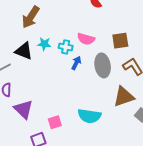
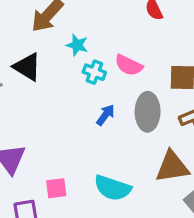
cyan star: (44, 44) -> (77, 45), moved
blue arrow: (76, 63) -> (105, 115), moved

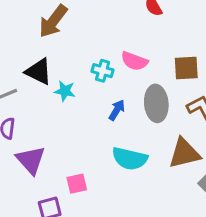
cyan star: (77, 45) -> (65, 91), moved
cyan semicircle: (113, 188) -> (130, 159), moved

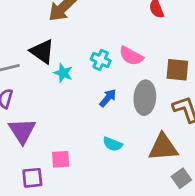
cyan semicircle: (130, 159) -> (113, 144), size x0.6

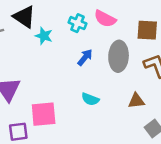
brown triangle: (163, 147) -> (136, 101), size x0.6
pink square: (61, 159) -> (44, 114), size x1.5

